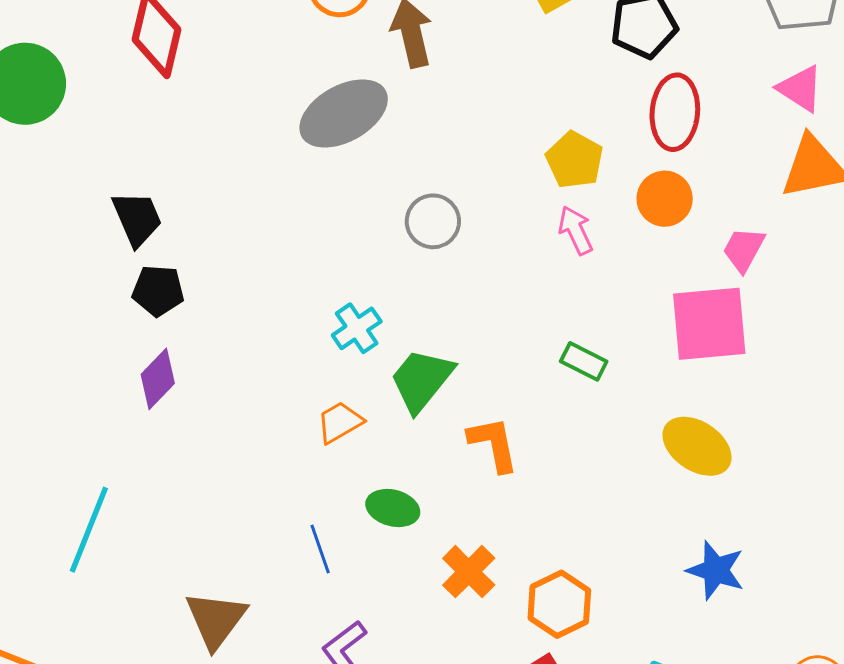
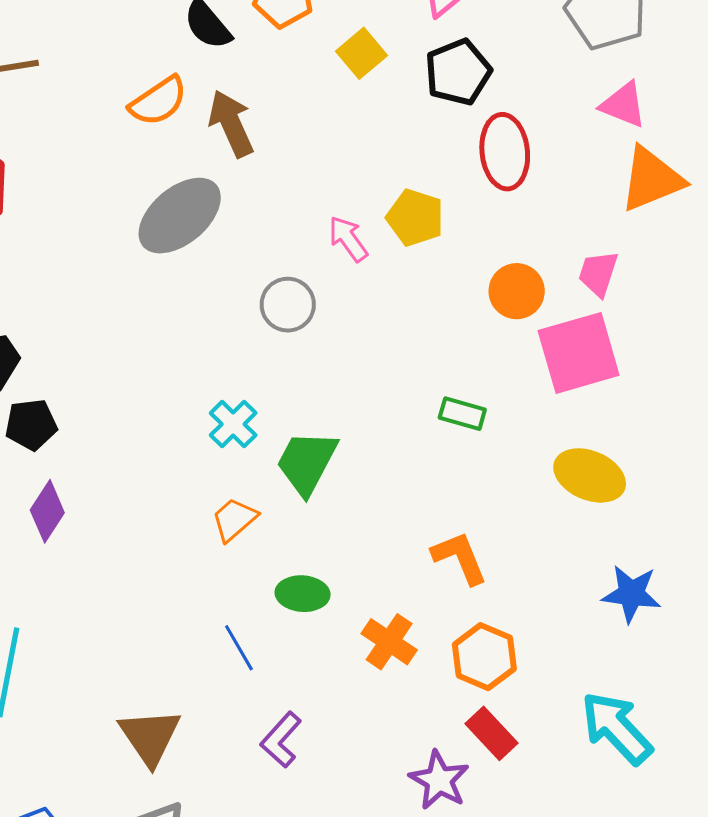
orange circle: (665, 199) -> (517, 291), moved
pink arrow: (576, 230) -> (348, 239), moved
orange L-shape: (493, 444) -> (460, 558), moved

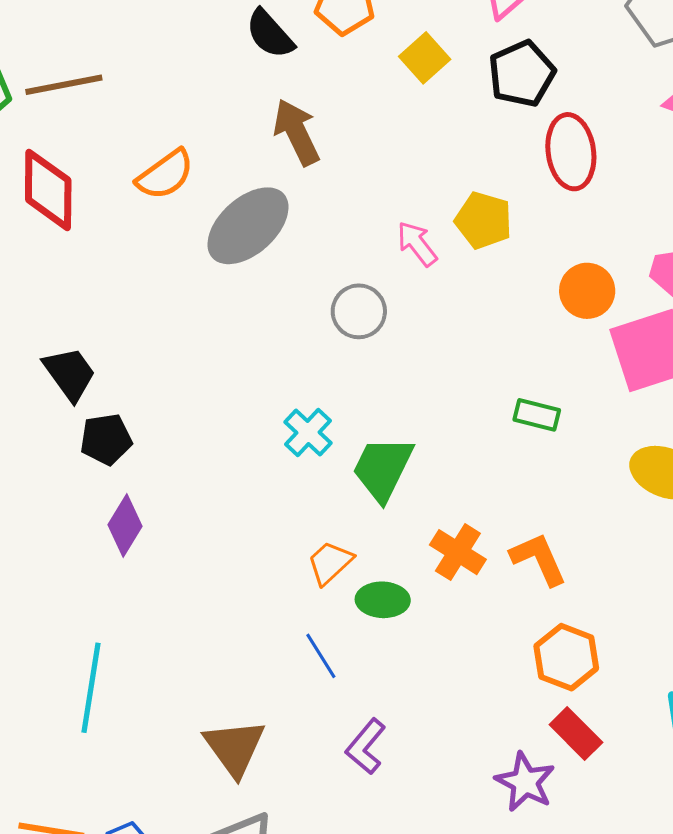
orange semicircle: (158, 101) -> (165, 175), moved
orange trapezoid: (234, 519) -> (330, 563), moved
orange cross: (389, 642) -> (458, 552), moved

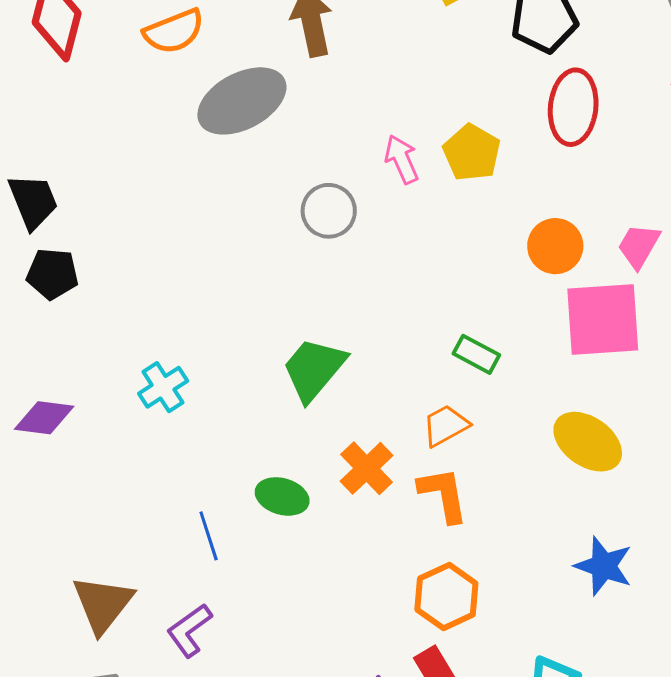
cyan cross: (308, 433) -> (163, 387), moved
purple diamond: (125, 526) -> (44, 418), moved, turned 52
orange trapezoid: (330, 563) -> (446, 425), moved
purple L-shape: (366, 747) -> (189, 630), moved

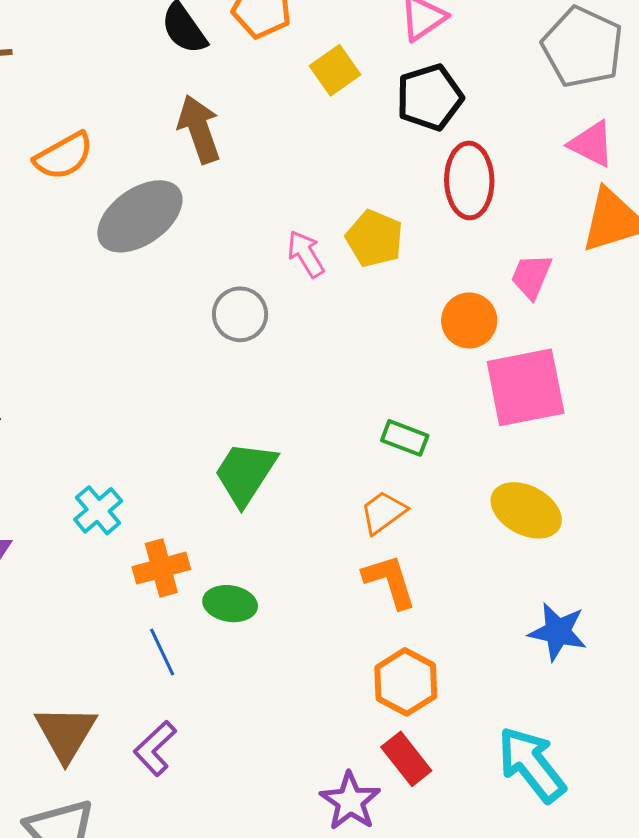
pink trapezoid: (639, 246) -> (531, 276), moved
orange cross: (367, 468) -> (161, 568), moved, turned 36

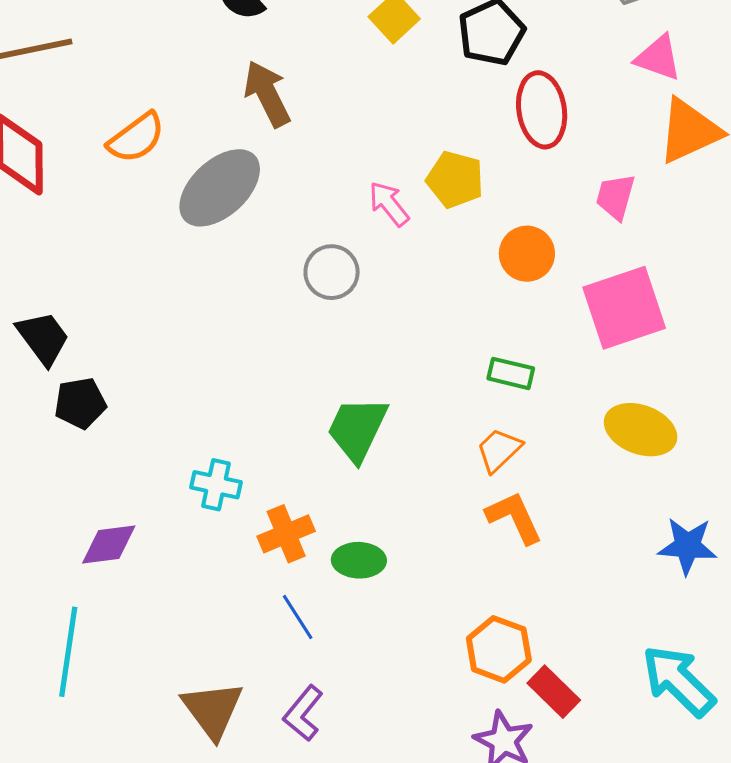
orange circle: (469, 321) -> (527, 254), moved
cyan cross: (98, 510) -> (216, 485), turned -30
orange hexagon: (406, 682) -> (499, 649), moved

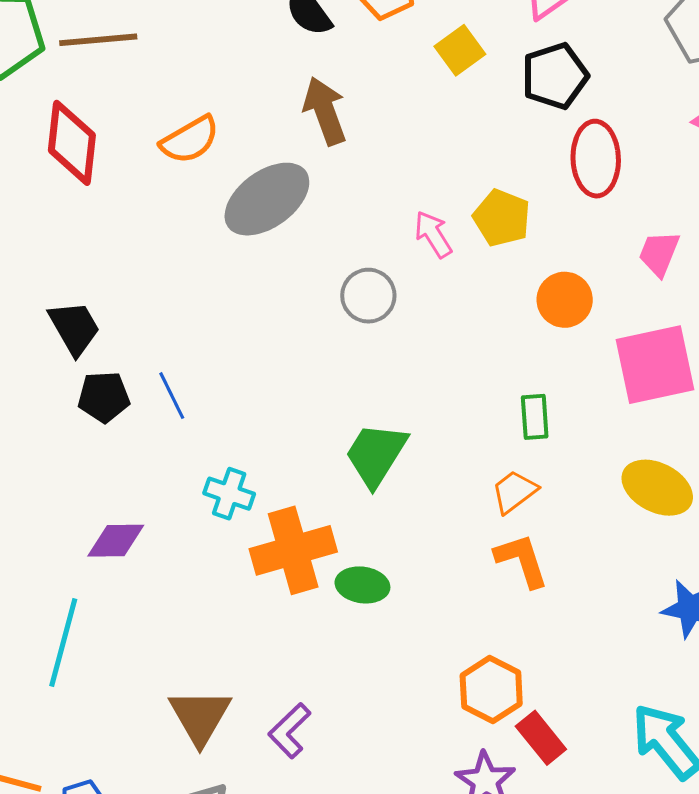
green rectangle: (511, 373) -> (535, 417), turned 66
orange cross: (286, 534) -> (293, 550), size x1.5
blue line: (298, 617) -> (172, 396), moved

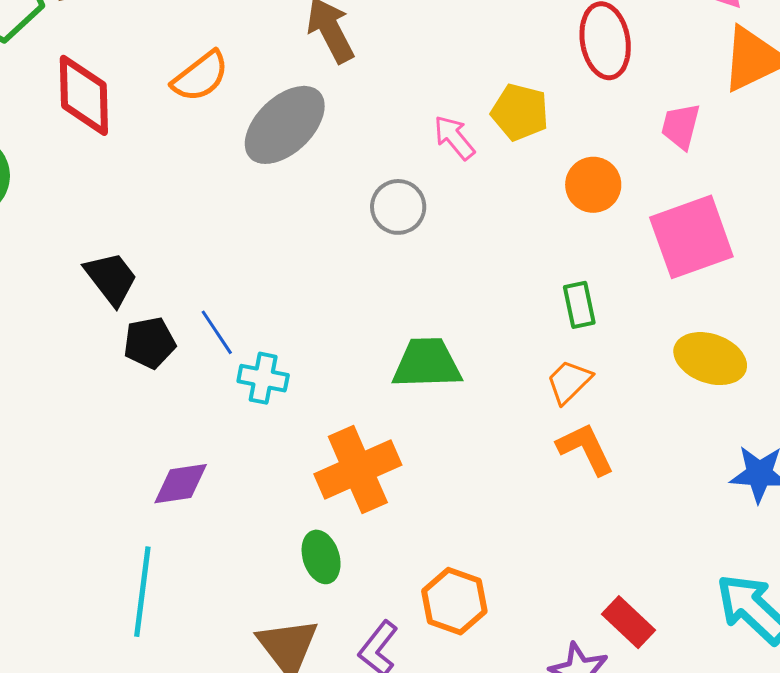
green trapezoid: (376, 454) -> (427, 363), turned 64
cyan cross: (229, 494) -> (263, 378), moved
green ellipse: (362, 585) -> (321, 557), moved, turned 72
orange hexagon: (491, 690) -> (454, 601), moved

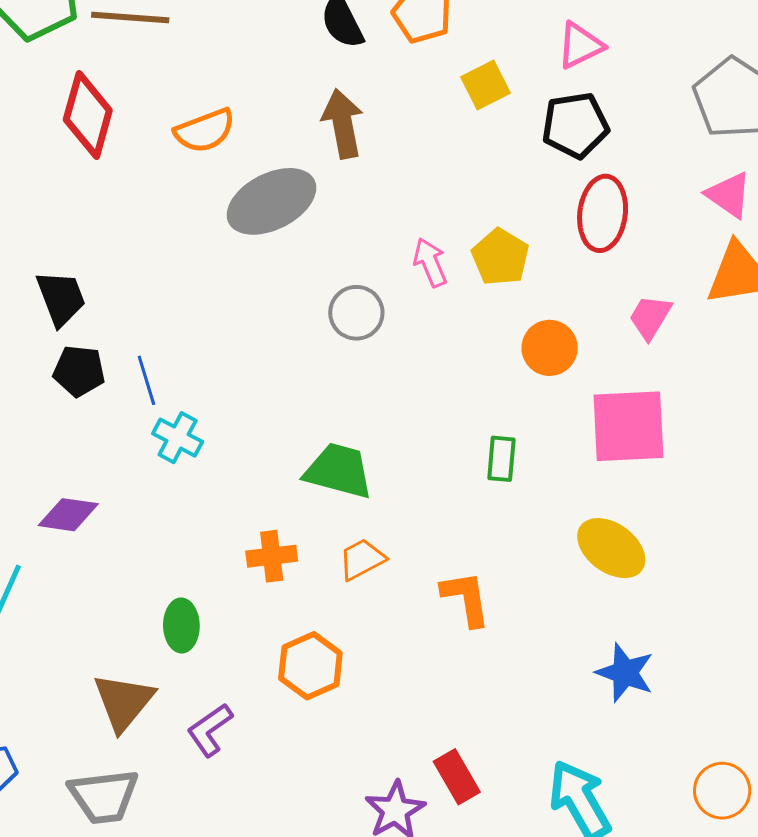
orange trapezoid: (569, 382) -> (362, 559), moved
orange cross: (358, 470) -> (272, 556), moved, size x0.6
orange hexagon: (454, 601) -> (310, 666), moved

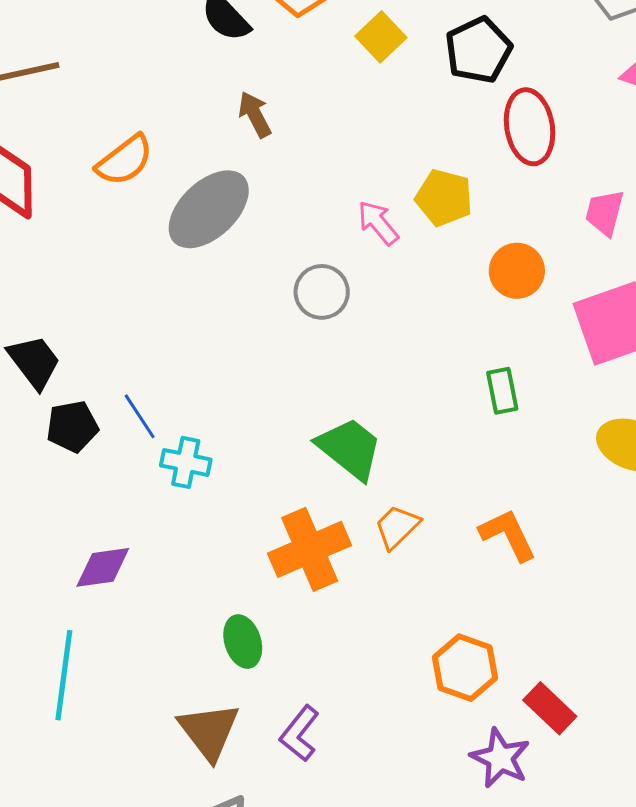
brown arrow: (343, 124) -> (255, 114), size x0.7
green trapezoid: (339, 471) -> (350, 448), turned 40
orange cross: (272, 556) -> (310, 549), size x1.6
orange hexagon: (310, 666) -> (465, 668), moved

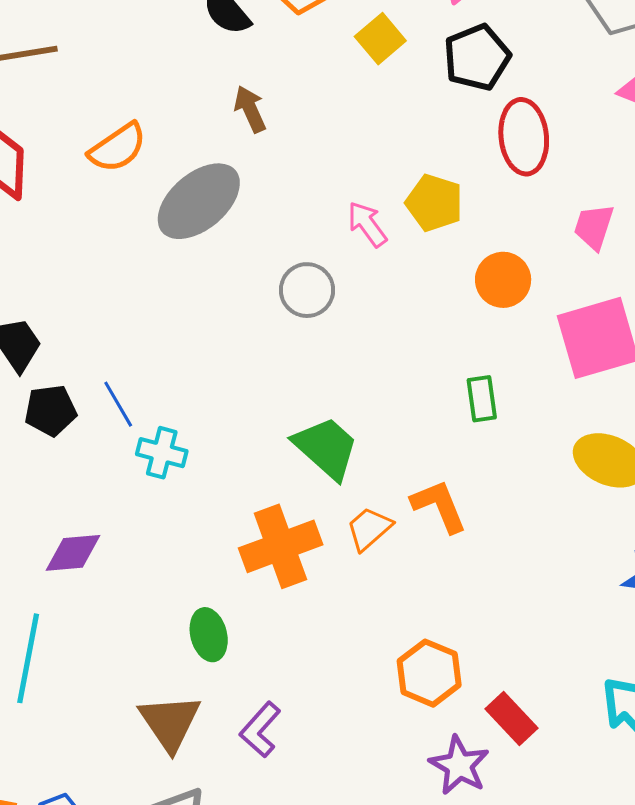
orange L-shape: (508, 535) -> (439, 506), moved

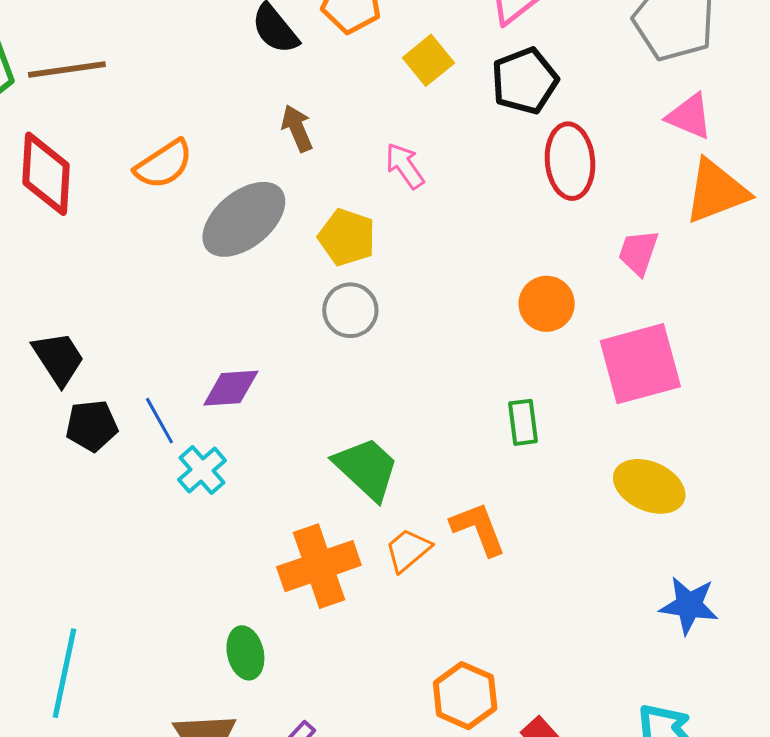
yellow pentagon: (434, 203) -> (347, 237), moved
pink arrow: (367, 224) -> (405, 166), moved
cyan cross: (162, 453) -> (202, 470), turned 33
purple diamond: (73, 553) -> (231, 388), moved

